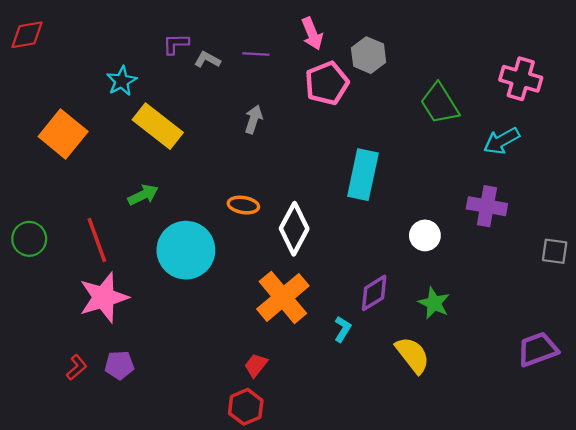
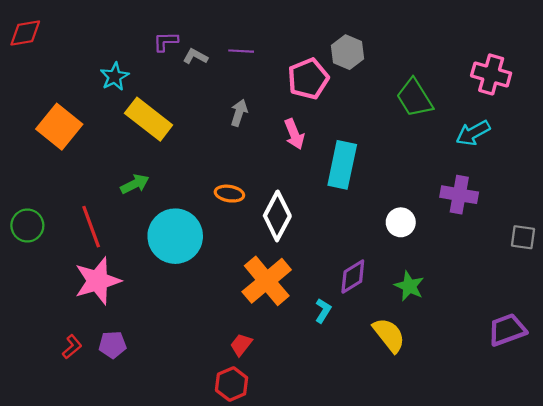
pink arrow: (312, 34) -> (294, 134), moved

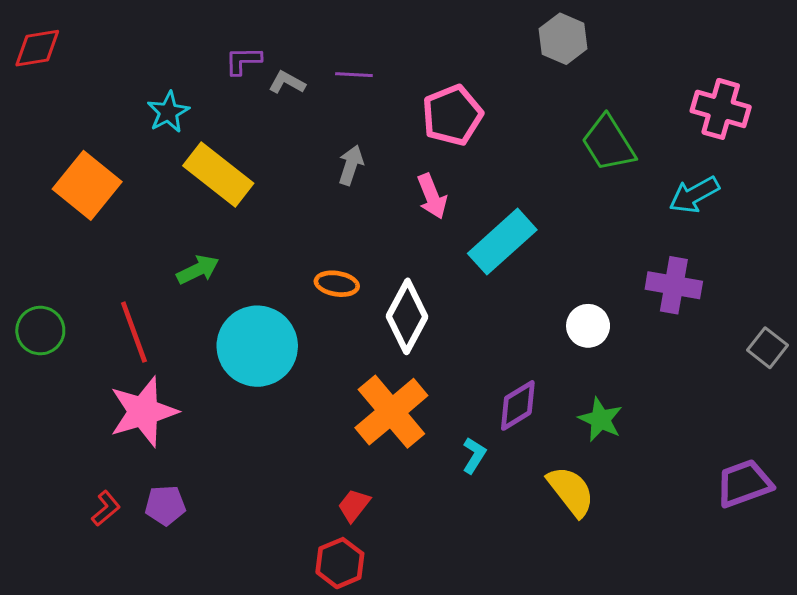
gray hexagon: (348, 52) -> (563, 39), moved
cyan rectangle: (342, 165) -> (502, 242), turned 36
gray square: (523, 237) -> (767, 348), turned 30

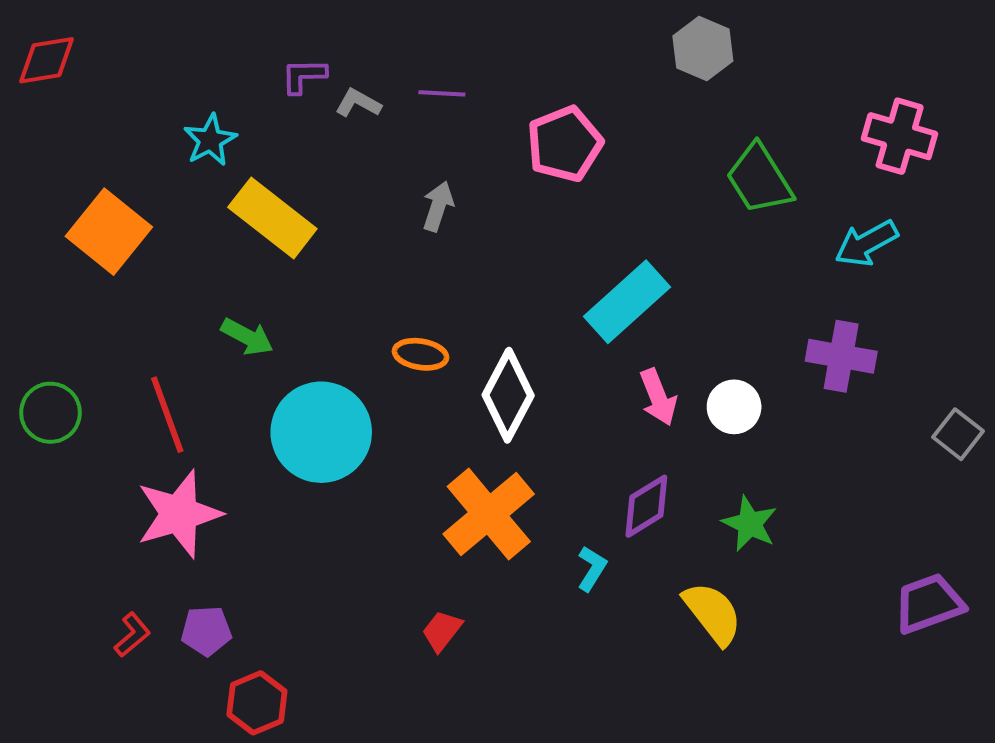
pink arrow: (432, 196) -> (658, 397), moved
green arrow: (198, 270) -> (247, 337), turned 54
red hexagon: (340, 563) -> (257, 703), moved

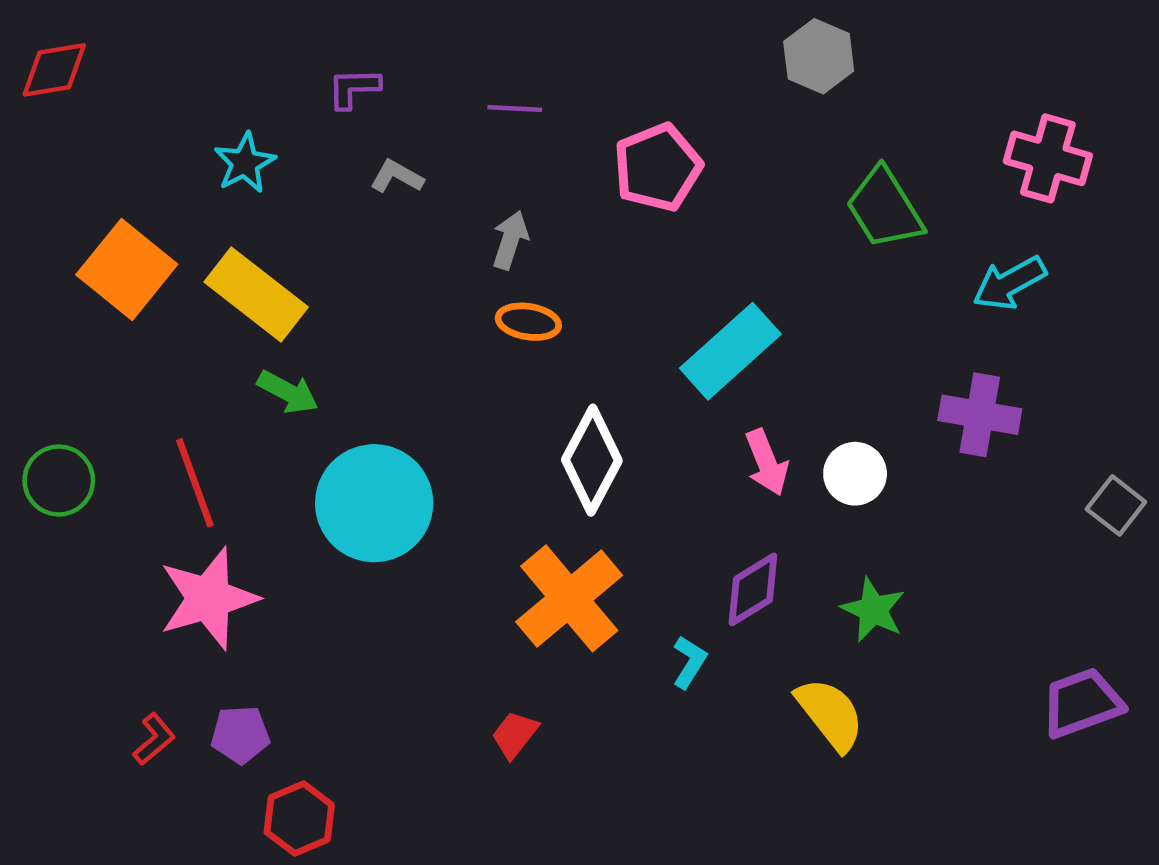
gray L-shape: (358, 103) -> (397, 177), moved
yellow rectangle: (272, 218) -> (256, 294), moved
orange ellipse: (420, 354) -> (528, 322), moved

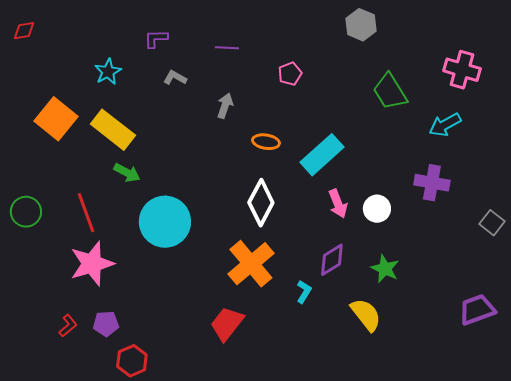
red diamond: (54, 70) -> (24, 31), size x0.7
pink pentagon: (658, 167) -> (290, 74), size x0.6
orange ellipse: (528, 322) -> (266, 142), moved
red trapezoid: (515, 735) -> (227, 324), size x1.6

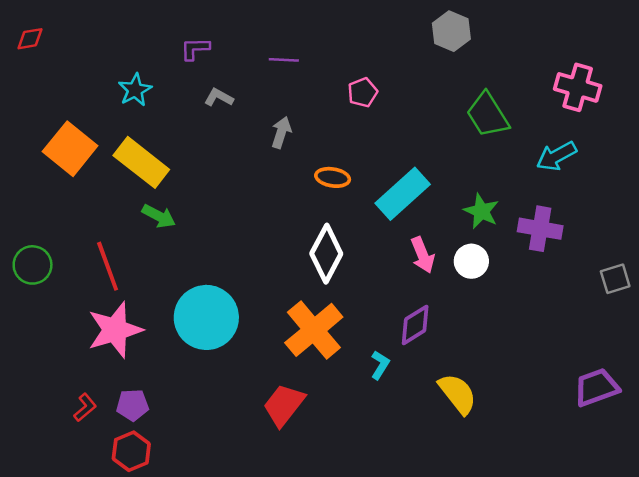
cyan circle: (165, 222) -> (206, 317), moved
gray square: (492, 223) -> (615, 279), turned 35
green star: (385, 269) -> (481, 211), moved
red hexagon: (132, 361) -> (131, 451), moved

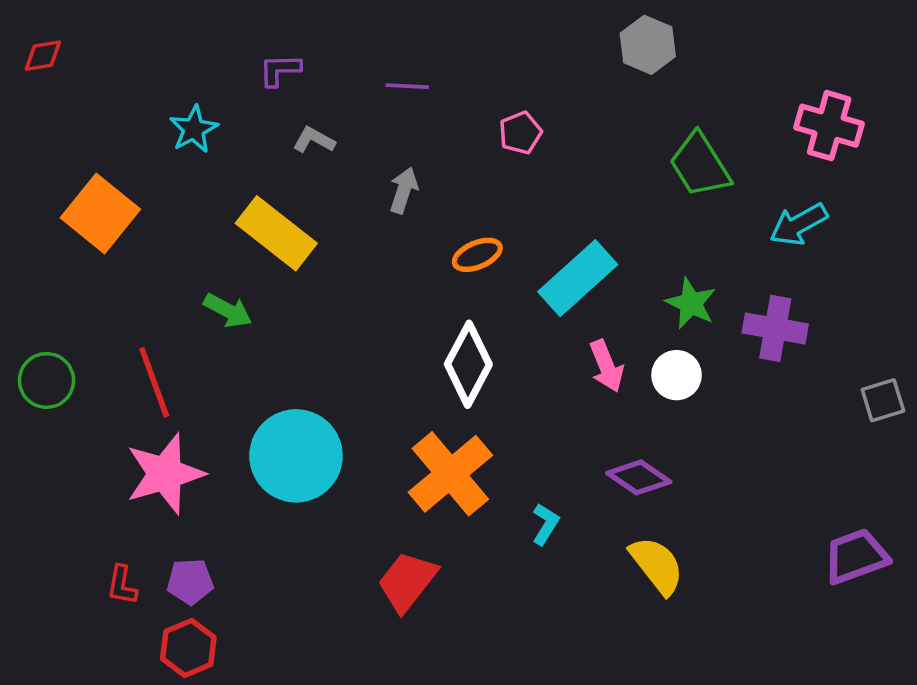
yellow rectangle: (141, 162) -> (276, 233), moved
orange ellipse: (333, 177) -> (477, 255), turned -32
purple diamond: (415, 325) -> (639, 477), moved, turned 66
red L-shape: (85, 407) -> (122, 585), turned 140

